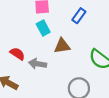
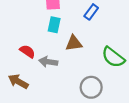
cyan rectangle: (43, 28) -> (54, 25), turned 40

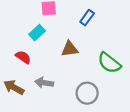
cyan rectangle: (54, 25) -> (37, 33), moved, turned 35
gray arrow: (48, 62) -> (44, 83), moved

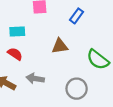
cyan rectangle: (37, 33) -> (17, 32), moved, turned 40

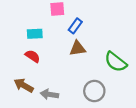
blue rectangle: (77, 16) -> (75, 26), moved
gray arrow: (35, 79) -> (49, 94), moved

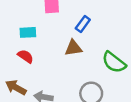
blue rectangle: (75, 26) -> (83, 24), moved

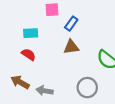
blue rectangle: (83, 24) -> (71, 24), moved

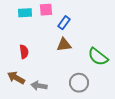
cyan rectangle: (31, 33) -> (25, 13), moved
red semicircle: (29, 54) -> (24, 52), turned 48

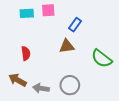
blue rectangle: (64, 23) -> (75, 25), moved
gray circle: (79, 83) -> (70, 85), moved

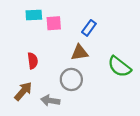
pink square: (48, 10) -> (54, 23), moved
brown arrow: (18, 80) -> (23, 91), turned 102
gray circle: (70, 85) -> (71, 79), moved

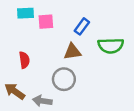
green semicircle: (119, 67) -> (111, 46), moved, turned -40
brown arrow: (23, 91) -> (15, 91), turned -96

